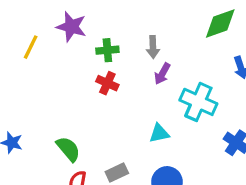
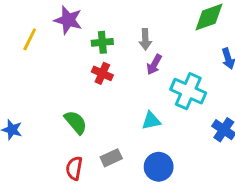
green semicircle: (68, 149) -> (76, 122), moved

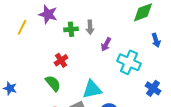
gray arrow: (145, 39) -> (90, 27), moved
red cross: (102, 73) -> (61, 60), moved, turned 32
cyan triangle: (151, 121) -> (92, 89), moved, size x1.5

